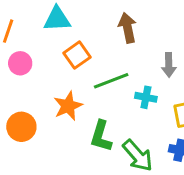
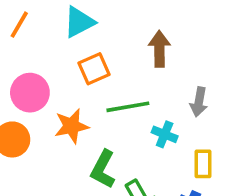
cyan triangle: (57, 19) -> (79, 22), turned -36
pink circle: (20, 63) -> (30, 93), moved, size x1.4

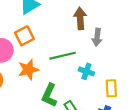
orange square: (94, 69) -> (24, 36), moved
gray arrow: (199, 102) -> (97, 37), moved

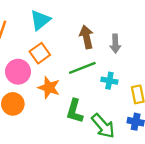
brown arrow: (80, 18) -> (86, 37), moved
orange star: (28, 70) -> (49, 88), turned -30

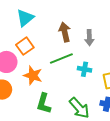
green L-shape: (75, 111) -> (44, 103), moved

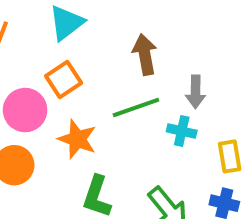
gray arrow: (89, 38) -> (196, 92), moved

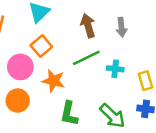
gray arrow: (196, 92) -> (121, 27), moved

